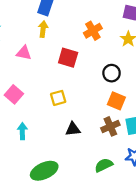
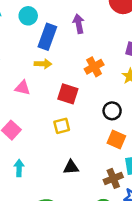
yellow arrow: (43, 29) -> (43, 64), turned 84
yellow square: (58, 98) -> (62, 126), moved
brown cross: (110, 126) -> (113, 178), moved

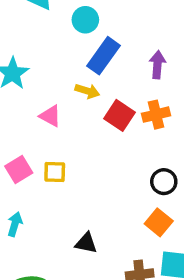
purple arrow: (79, 24) -> (157, 65), moved
red square: (68, 94) -> (120, 115), moved
yellow square: (62, 126) -> (55, 172), moved

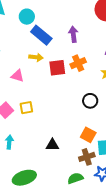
blue rectangle: (104, 56) -> (41, 35), turned -75
red square: (120, 115) -> (57, 68), turned -30
orange square: (159, 222) -> (88, 135), moved

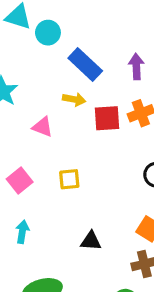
cyan circle: (27, 17) -> (48, 33), moved
yellow square: (26, 108) -> (69, 179), moved

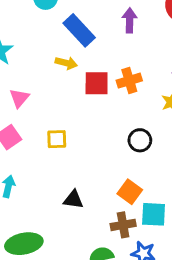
purple arrow: (136, 67) -> (130, 20), moved
pink triangle: (43, 127) -> (19, 98), moved, turned 45

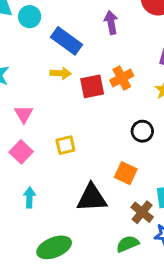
orange square: (130, 192) -> (126, 173), moved
black triangle: (73, 200) -> (92, 198), size x1.6
brown cross: (123, 225) -> (142, 212), turned -30

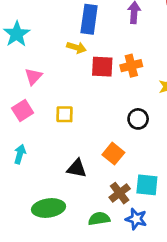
blue rectangle: (66, 41) -> (89, 19), turned 48
black triangle: (92, 198) -> (77, 168), size x0.7
green ellipse: (54, 247) -> (49, 208), moved

